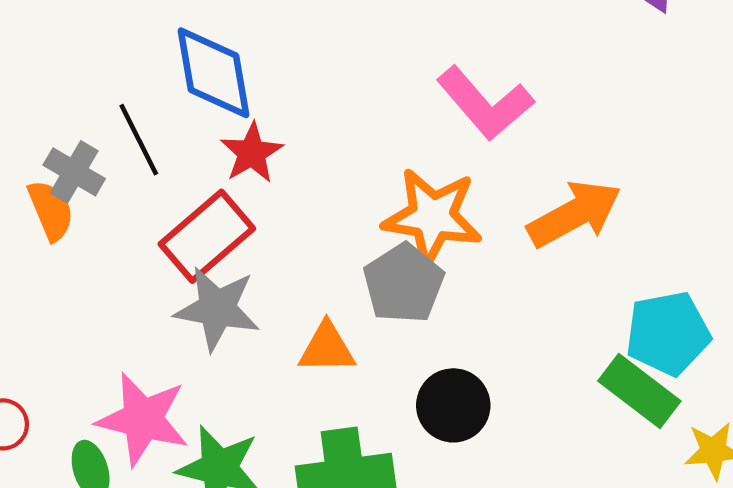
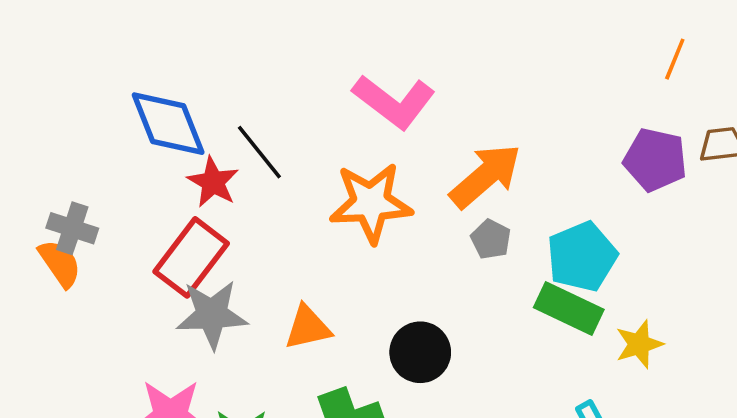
black line: (139, 140) -> (259, 152), moved
gray pentagon: (404, 283) -> (491, 239), moved, size x0.6

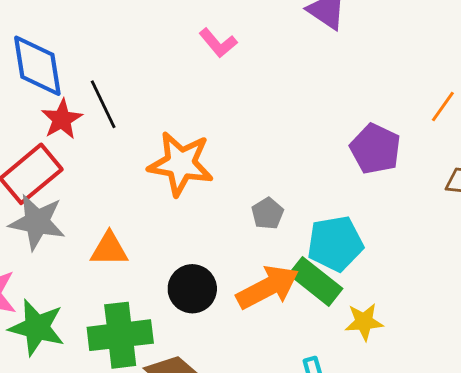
pink L-shape: (394, 102) -> (218, 43), moved, size x0.6
purple pentagon: (655, 160) -> (375, 149), moved
orange arrow: (486, 176) -> (268, 287), moved

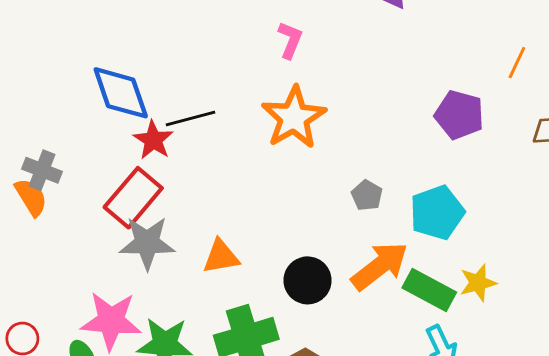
pink L-shape: (218, 43) -> (290, 40), turned -108
black line: (103, 104) -> (190, 119), turned -69
orange star: (181, 164) -> (294, 118), moved, turned -30
green rectangle: (316, 281) -> (429, 290), moved

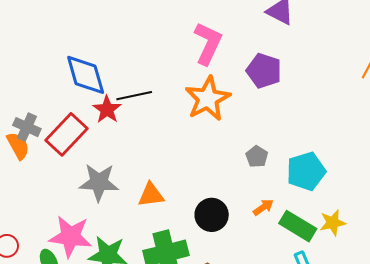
pink L-shape: (290, 40) -> (208, 43), size x1.6
purple pentagon: (459, 115) -> (264, 71), moved
red rectangle: (133, 198) -> (67, 134), moved
orange arrow: (380, 266) -> (263, 207), size x0.5

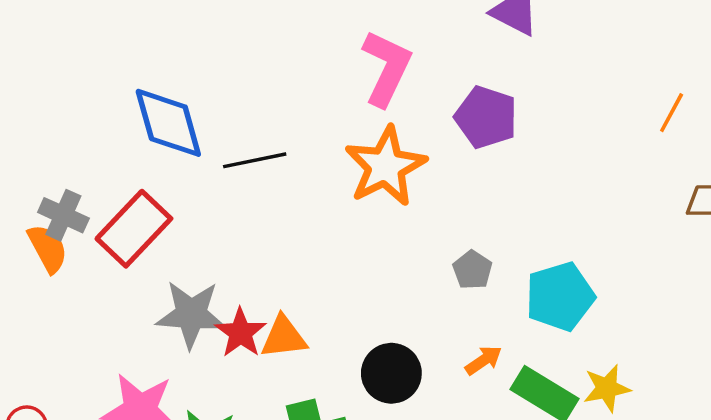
red star: (107, 110) -> (241, 333), moved

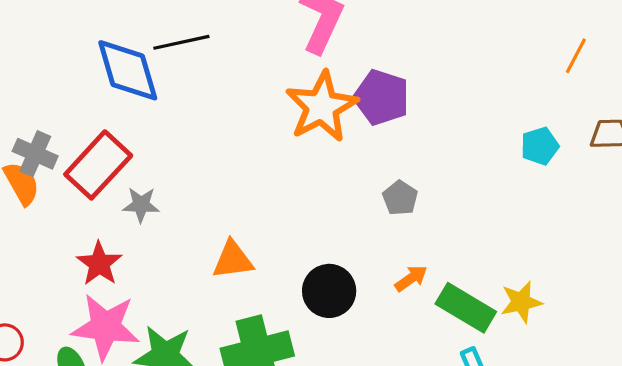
purple pentagon: (486, 117) -> (381, 97), moved
black line: (255, 160) -> (181, 42), moved
cyan pentagon: (560, 297) -> (540, 146), moved, size x0.6
gray star: (191, 314) -> (141, 205), moved, size x0.6
red star: (241, 333) -> (99, 264), moved

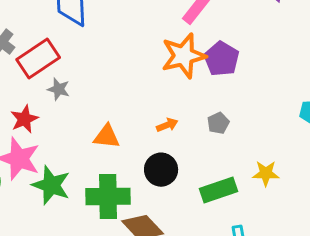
orange arrow: (411, 278) -> (167, 125), moved
yellow star: (521, 302) -> (266, 173), moved
green rectangle: (466, 308) -> (218, 190), moved, turned -63

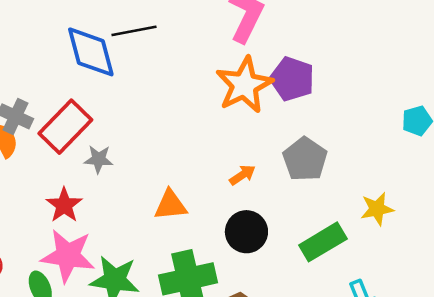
gray pentagon: (218, 123) -> (305, 159), size x1.6

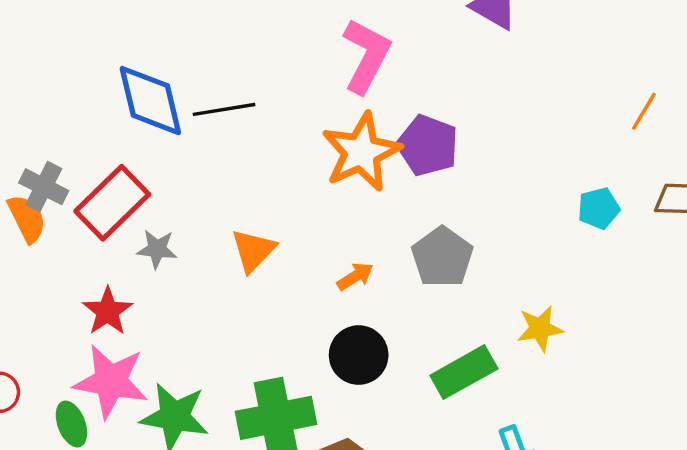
black line: (134, 31) -> (224, 109), moved
orange triangle: (170, 205) -> (253, 251), moved, turned -42

